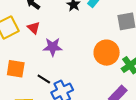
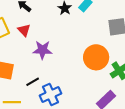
black line: (44, 79) -> (33, 82), turned -64

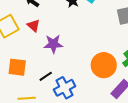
orange circle: (96, 57) -> (104, 65), moved

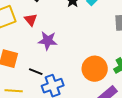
black line: (46, 76) -> (36, 72), turned 48

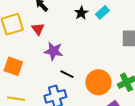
black line: (36, 72) -> (67, 74), moved

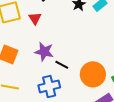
purple star: (54, 51) -> (44, 52), moved

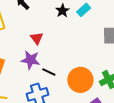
red triangle: (35, 18) -> (37, 38), moved

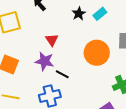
orange circle: (80, 80) -> (97, 53), moved

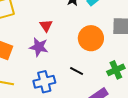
black line: (62, 74) -> (77, 71), moved

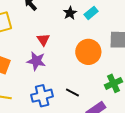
black line: (77, 71) -> (72, 93), moved

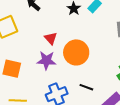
orange circle: (88, 52) -> (76, 52), moved

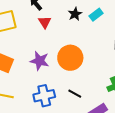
red triangle: (51, 38) -> (45, 22), moved

